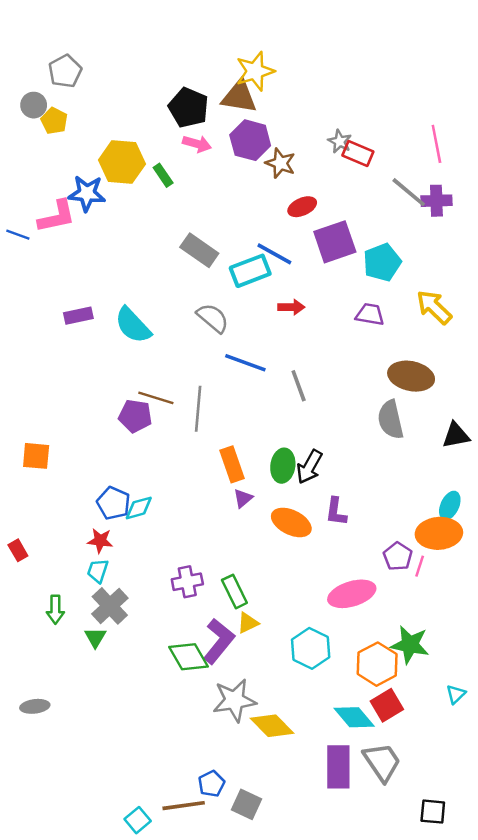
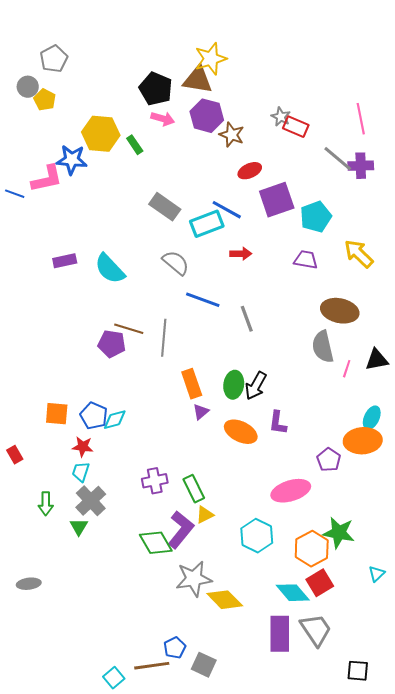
orange square: (36, 456) -> (57, 414), moved
pink line: (420, 566) -> (347, 369), moved

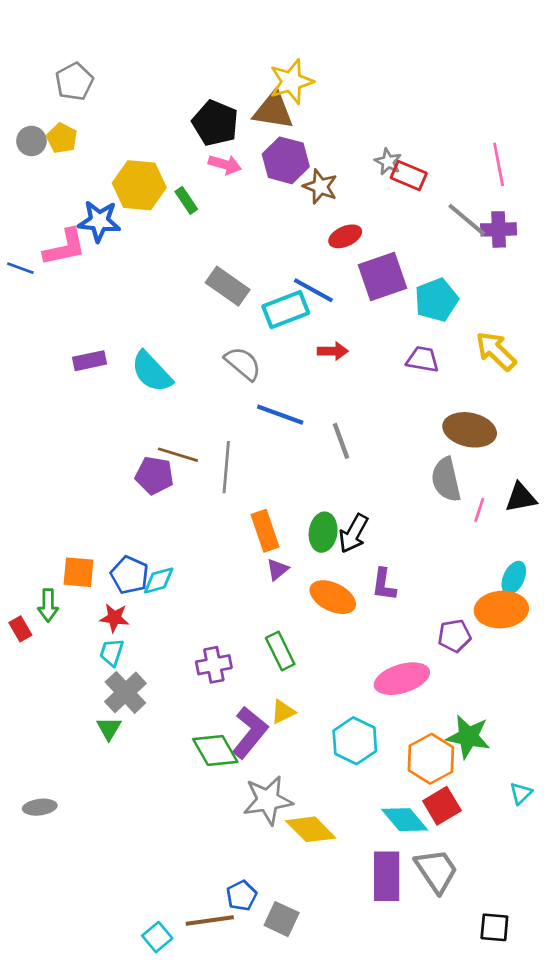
gray circle: (28, 87) -> (31, 141), moved
purple pentagon: (329, 460) -> (454, 636), turned 30
green rectangle: (194, 489) -> (280, 651), moved
green arrow: (46, 504) -> (48, 605), moved

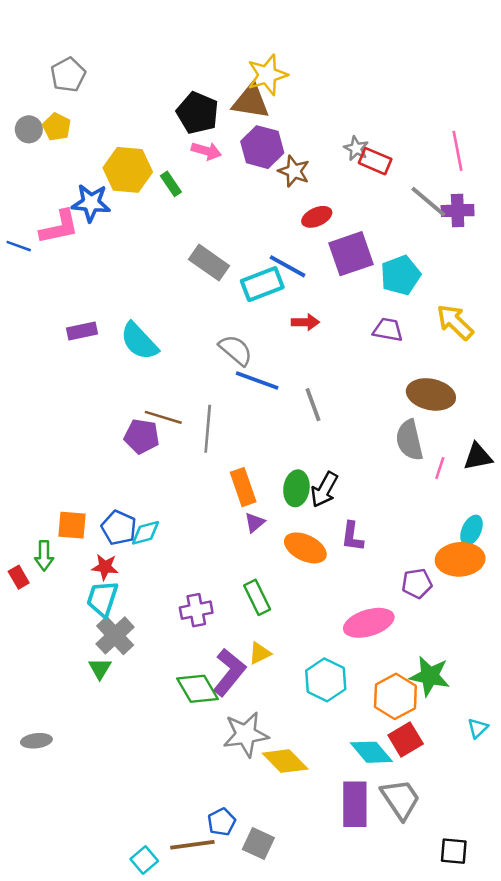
gray semicircle: (243, 363) -> (236, 350), moved
cyan trapezoid: (112, 652) -> (102, 599), size x1.4

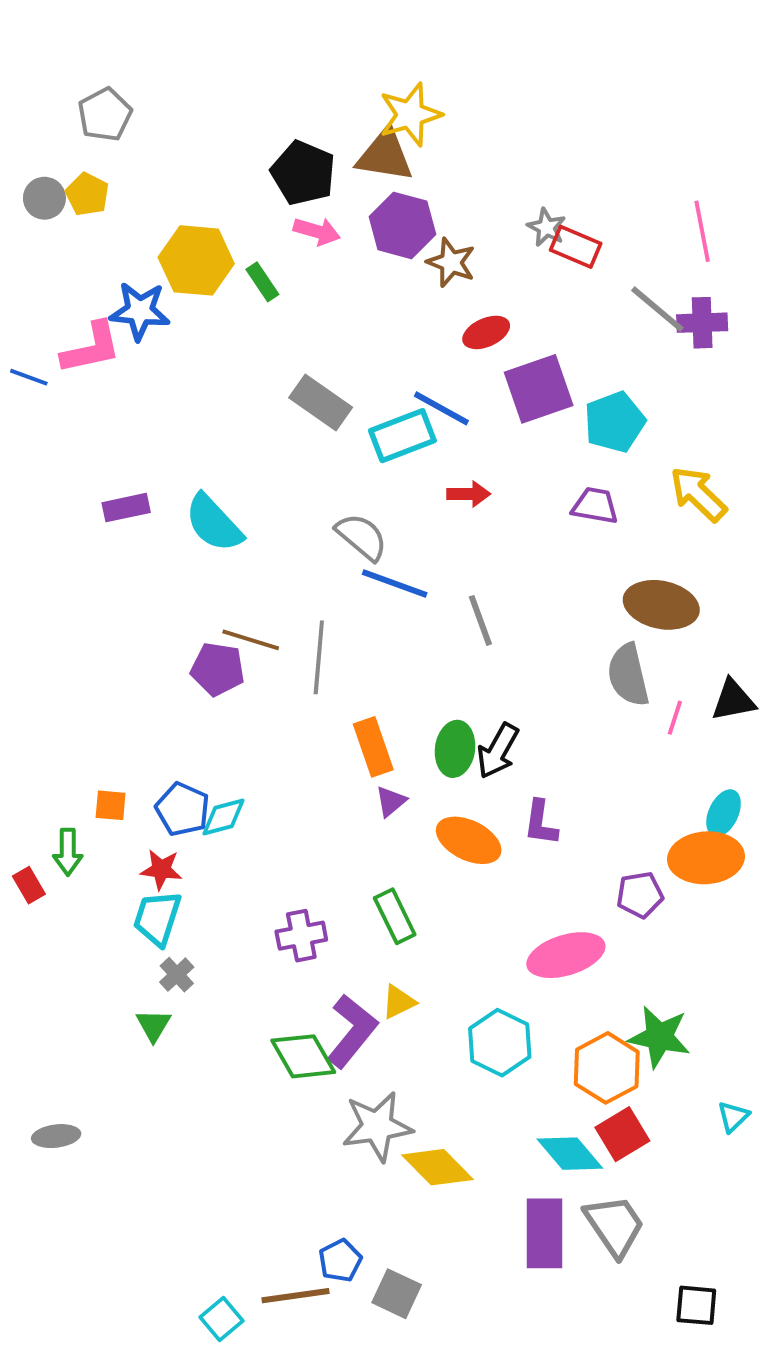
orange square: (72, 525) -> (111, 805), size x0.7
gray cross: (115, 635) -> (177, 975), size x0.6

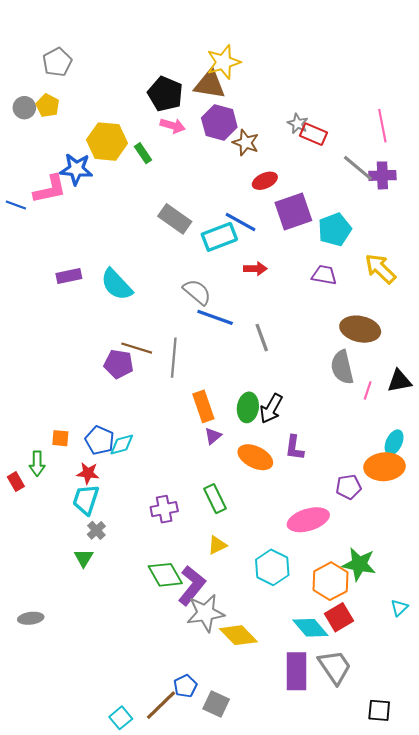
purple L-shape: (352, 1031) -> (192, 585), moved
brown line: (295, 1296) -> (161, 705), turned -36

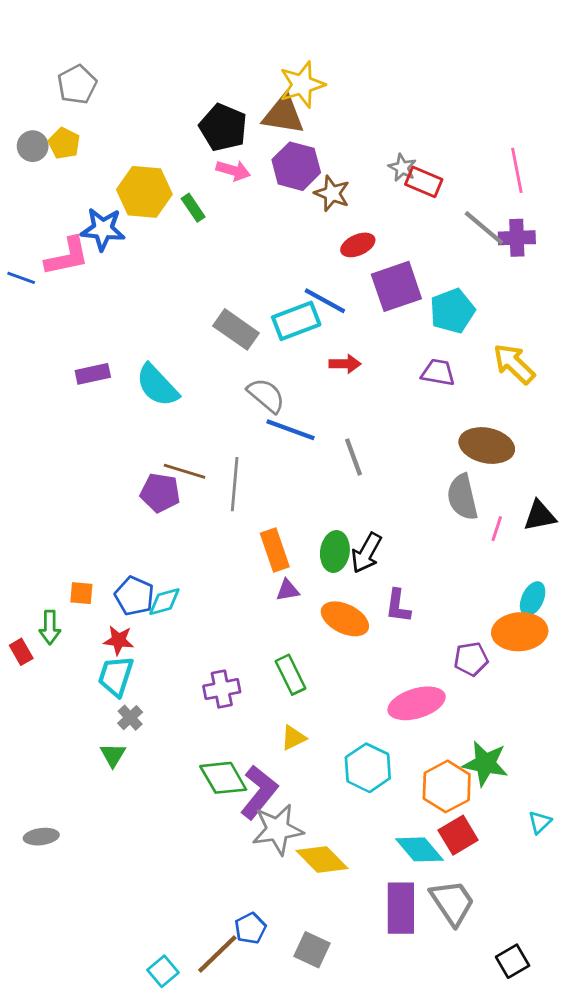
gray rectangle: (175, 219) -> (236, 329), moved
purple triangle: (213, 436) -> (288, 590), turned 30
gray square: (216, 704) -> (312, 950), moved
black square: (379, 710) -> (513, 961), turned -35

